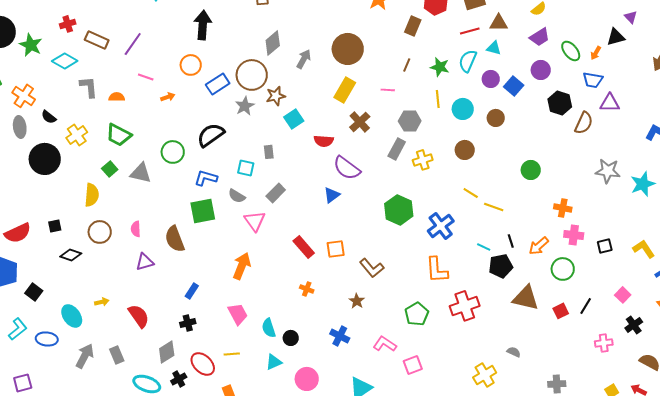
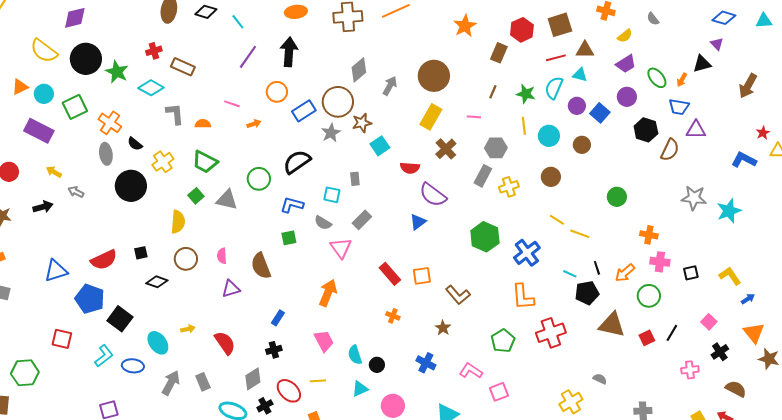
purple line: (133, 44) -> (248, 57), moved
green square: (203, 211) -> (289, 238), size x0.6
black square: (34, 292) -> (120, 319), size x1.4

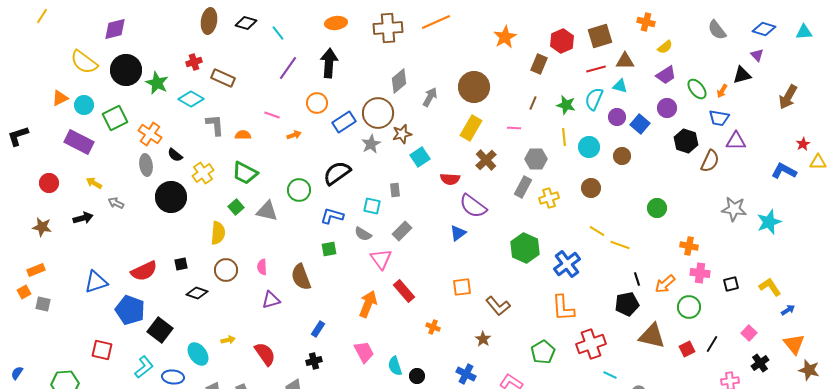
gray semicircle: (653, 19) -> (717, 30), moved, size x1.5
red rectangle: (390, 274) -> (404, 291), moved
cyan line: (570, 274) -> (610, 375), moved

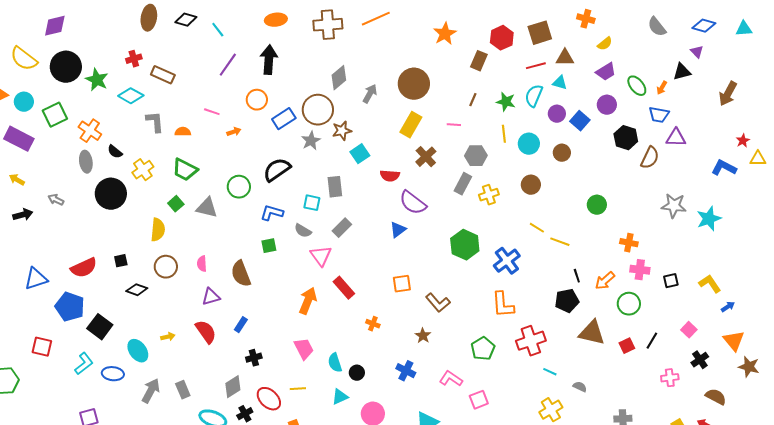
yellow arrow: (94, 183) -> (17, 180), moved
gray rectangle: (395, 190) -> (335, 187), size x1.5
blue rectangle: (318, 329) -> (241, 325), moved
red semicircle: (265, 354) -> (206, 332), moved

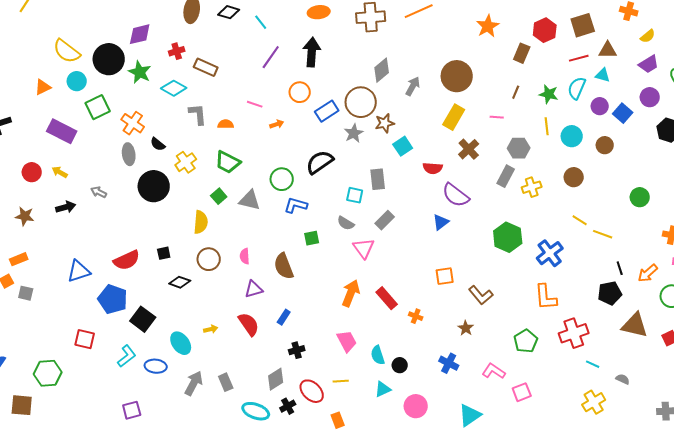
purple diamond: (55, 26) -> (140, 34), moved
cyan circle: (24, 102) -> (77, 81), moved
blue L-shape: (272, 213) -> (296, 205), moved
red rectangle: (344, 288) -> (387, 298), moved

